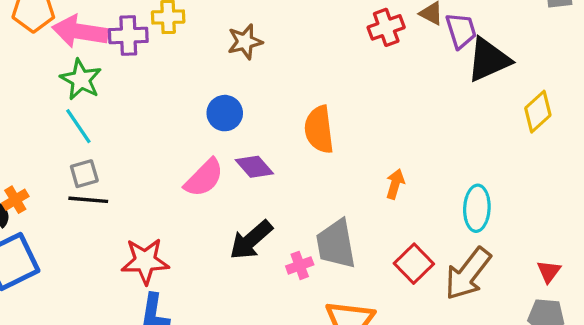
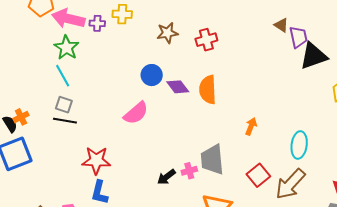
red cross: (386, 27) -> (206, 40), moved
purple cross: (128, 35) -> (97, 23), size x0.7
purple diamond: (254, 167) -> (178, 87), moved
gray square: (84, 174) -> (64, 105), turned 30
black arrow: (251, 240) -> (166, 177), moved, size x0.7

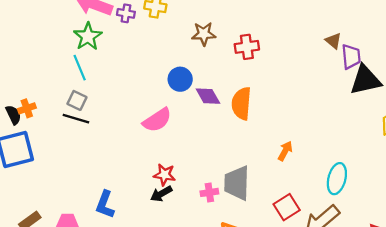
red star: (96, 160) -> (165, 175), moved, size x0.7
black arrow: (166, 177) -> (161, 194), moved

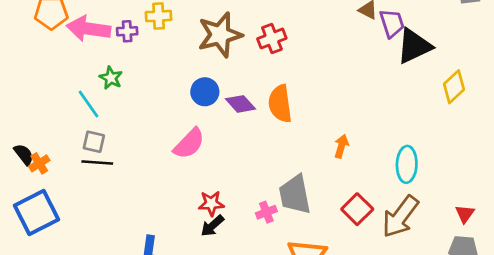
brown star: (204, 34) -> (220, 35), size x1.6
green star: (88, 36) -> (111, 78), moved, size x0.7
black semicircle: (13, 115) -> (24, 154), moved

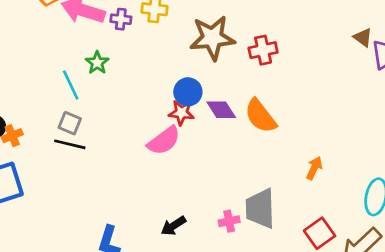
orange semicircle: (280, 104) -> (260, 116), turned -39
red star: (211, 203) -> (181, 113), moved

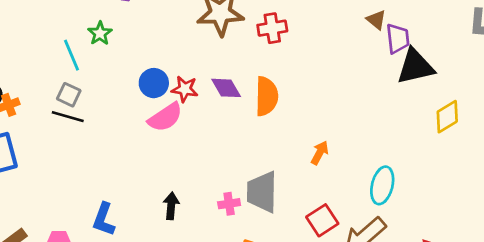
blue circle: (188, 92) -> (154, 83), moved
orange semicircle: (260, 116) -> (267, 96), turned -144
black arrow: (173, 226) -> (171, 206), turned 125

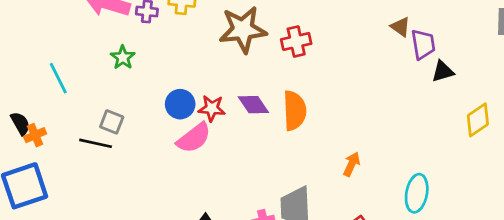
cyan line: (72, 55) -> (58, 78), moved
black triangle: (415, 67) -> (443, 71), size x0.6
gray square: (69, 95) -> (112, 122), moved

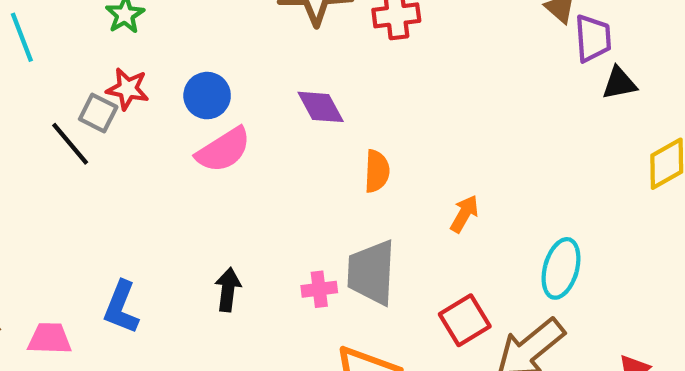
red star: (212, 108) -> (128, 89), moved
orange semicircle: (295, 111) -> (377, 171), moved, size x0.7
black line: (96, 143) -> (70, 144), turned 32

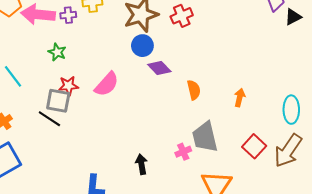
blue circle: (207, 96) -> (142, 46), moved
gray square: (98, 113) -> (58, 101), size x1.4
pink semicircle: (223, 150) -> (107, 84), moved

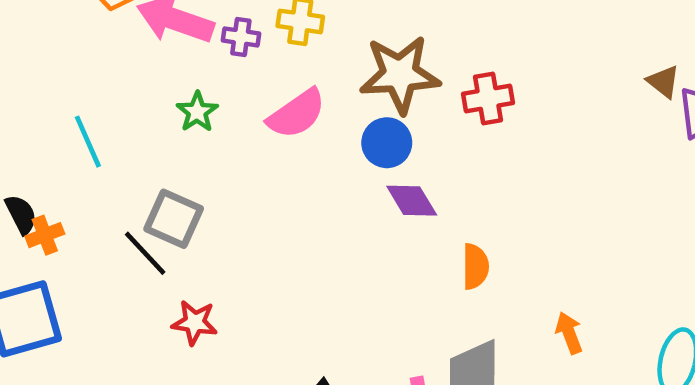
pink semicircle: (107, 84) -> (297, 114), moved
red star: (68, 86) -> (195, 323), moved
orange arrow: (240, 98) -> (569, 333), moved, turned -48

